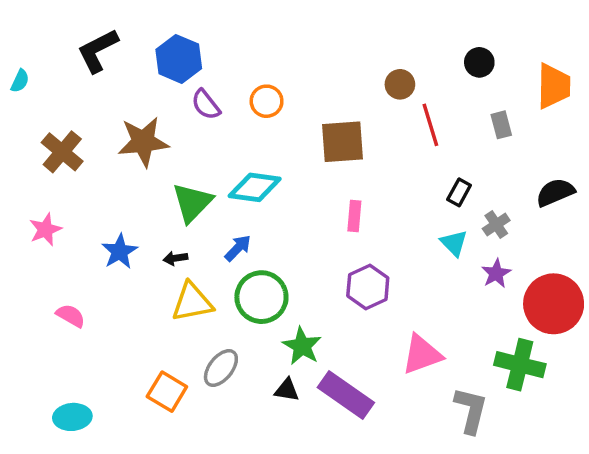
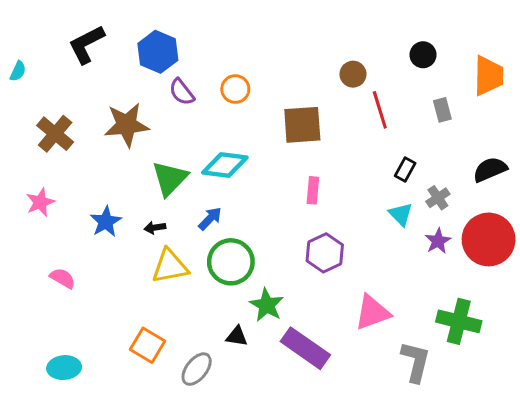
red circle: (554, 304) -> (489, 239), moved
gray ellipse: (221, 368) -> (197, 369), moved
black triangle: (287, 390) -> (237, 336), moved

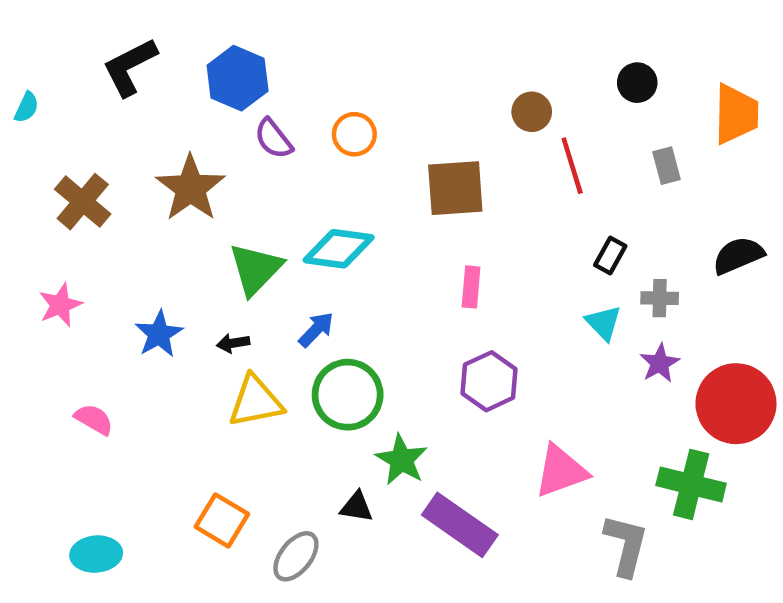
brown star: (127, 125) -> (190, 188), turned -30
gray cross: (438, 198) -> (660, 298), turned 35
red circle: (489, 239) -> (736, 404), moved

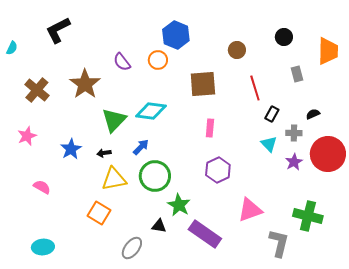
blue hexagon: (238, 78) -> (176, 35), moved
red line: (572, 166) -> (255, 88), moved
black semicircle: (738, 255) -> (313, 114), moved, size x0.6
red circle: (736, 404) -> (328, 154), moved
orange square: (222, 520) -> (99, 213), moved

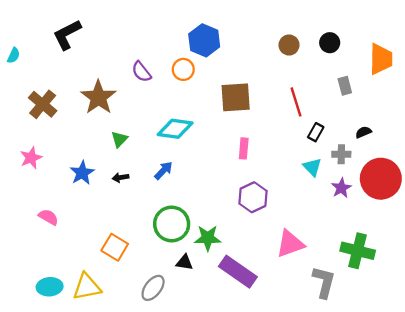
brown circle: (237, 50) -> (289, 45), moved
green triangle: (114, 120) -> (119, 139), moved, size x0.6
green circle: (155, 176) -> (172, 224), moved
yellow triangle: (114, 179) -> (87, 287), moved
green star: (179, 205) -> (208, 238), turned -30

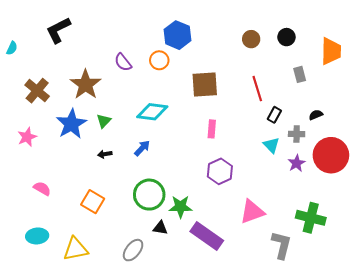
blue star: (82, 173) -> (71, 124), moved, size x1.4
orange square: (115, 247) -> (93, 202), moved
cyan ellipse: (50, 287) -> (37, 236), moved

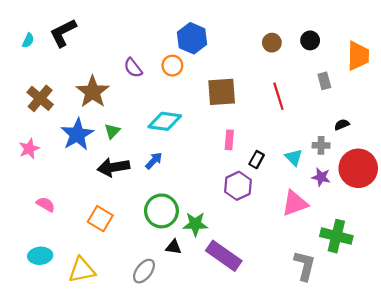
cyan semicircle: (12, 48) -> (28, 40), moved
black rectangle: (274, 115) -> (257, 160), moved
black arrow: (105, 154) -> (113, 167), size x2.0
purple star: (297, 163) -> (321, 177), turned -30
pink triangle: (252, 212) -> (295, 203), moved

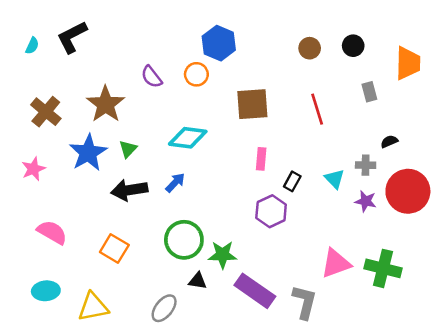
pink triangle: (295, 203) -> (336, 263), moved
pink semicircle: (46, 204) -> (52, 232), size x1.4
gray L-shape: (305, 266) -> (305, 302), moved

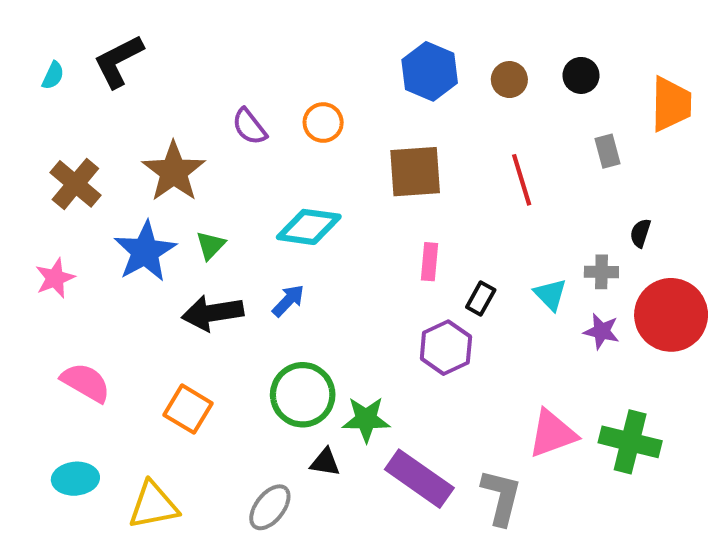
blue hexagon: (219, 43) -> (430, 71), moved
black semicircle: (389, 141) -> (640, 233), turned -49

